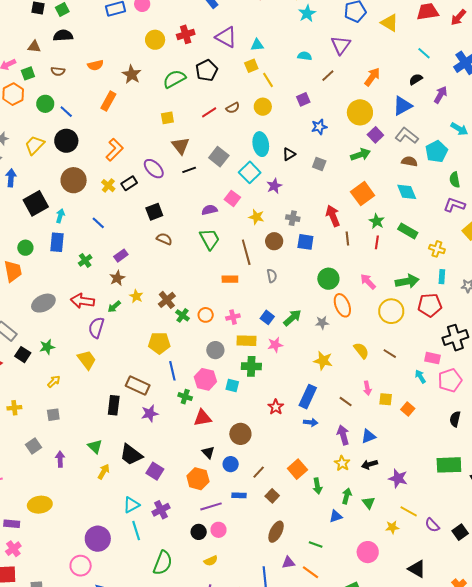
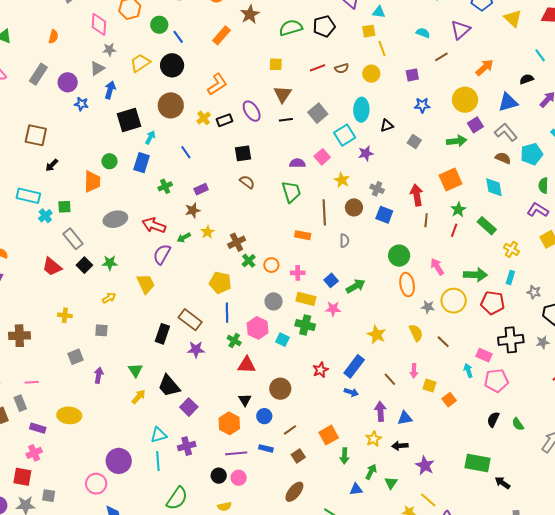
gray star: (322, 323) -> (428, 307), moved

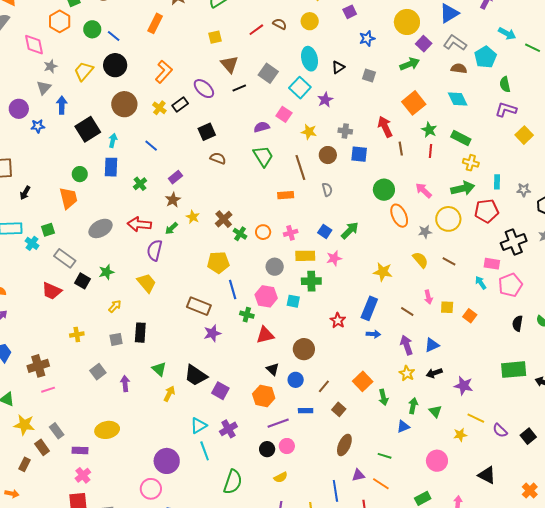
brown semicircle: (342, 68) -> (280, 24), turned -120
yellow cross: (511, 249) -> (471, 163), moved
black rectangle: (162, 334) -> (140, 333), moved
pink line: (32, 382) -> (48, 390), moved

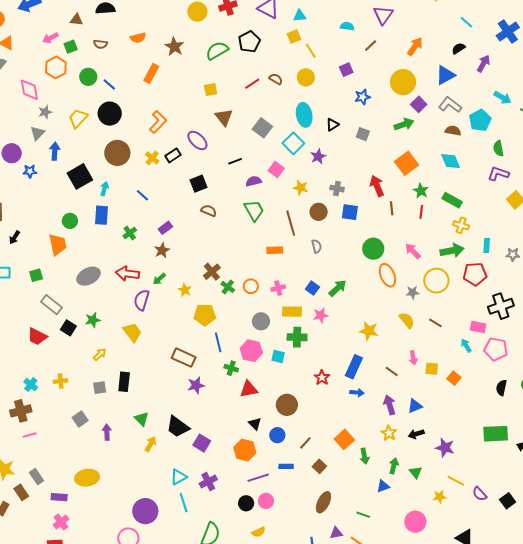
black line: (239, 88) -> (235, 161), moved
yellow star: (193, 217) -> (185, 290), moved
cyan cross: (32, 243) -> (31, 385), moved
pink pentagon: (510, 285) -> (496, 349), turned 30

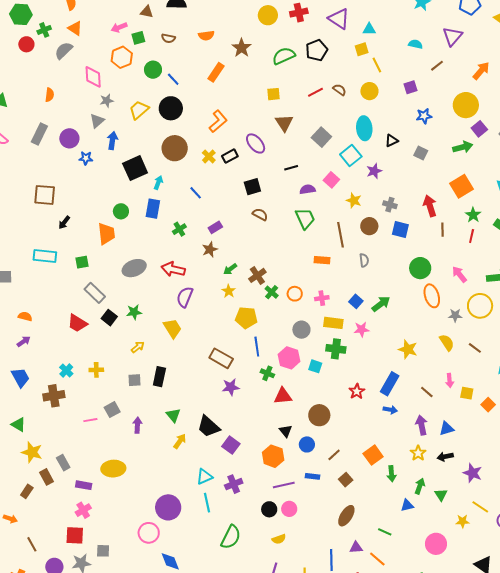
green arrow: (159, 279) -> (230, 269), moved
pink line: (30, 435) -> (90, 420), moved

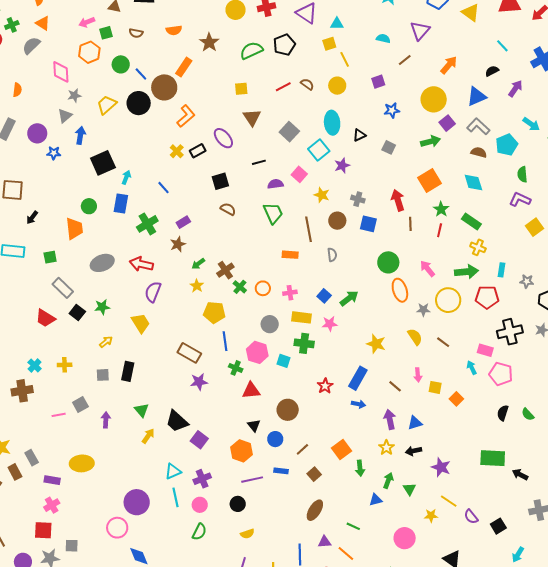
brown circle: (175, 148) -> (164, 87), moved
green cross: (179, 229) -> (147, 224), size x1.5
pink circle: (289, 509) -> (200, 505), moved
green semicircle: (231, 537) -> (199, 532), size x0.7

